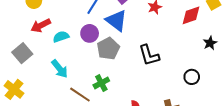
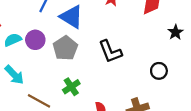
purple circle: (90, 33) -> (35, 40), moved
green cross: (101, 83) -> (71, 87), moved

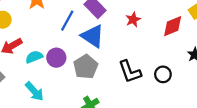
black circle: (159, 71) -> (163, 74), moved

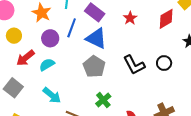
purple circle: (56, 58) -> (50, 38), moved

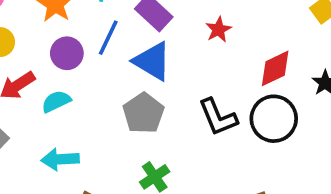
red diamond: (166, 19) -> (275, 68), moved
black circle: (164, 63) -> (274, 119), size x1.6
cyan arrow: (52, 95) -> (60, 159), turned 132

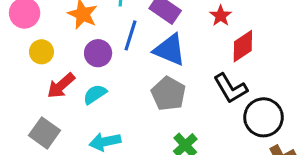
red diamond: (275, 68) -> (243, 46), moved
black circle: (274, 119) -> (264, 117), moved

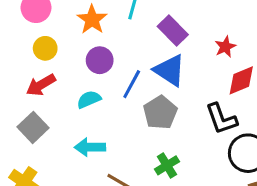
blue line: (130, 35) -> (132, 84), moved
red arrow: (61, 86) -> (41, 85), moved

